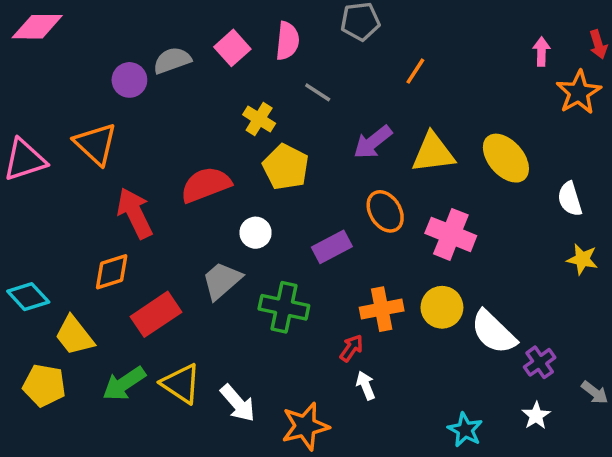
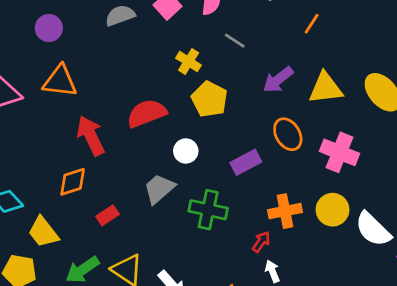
purple circle: (129, 80) -> (49, 28), moved
orange triangle: (96, 144) -> (60, 81), turned -36
red rectangle: (156, 314) -> (108, 215), size x0.6

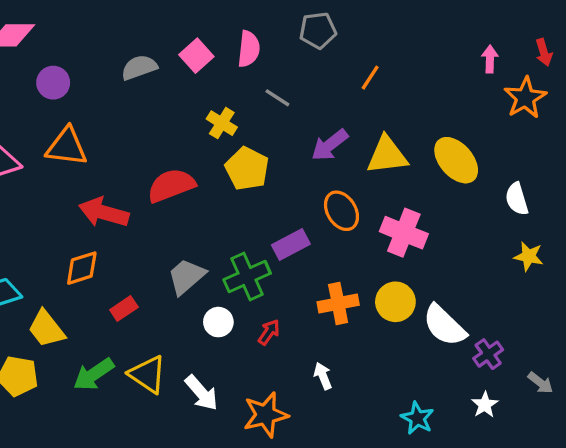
red arrow: (91, 136) -> (104, 212), turned -48
white circle: (186, 151) -> (218, 322), moved
green cross: (208, 210) -> (247, 277), moved, turned -36
red arrow: (261, 242) -> (269, 332), moved

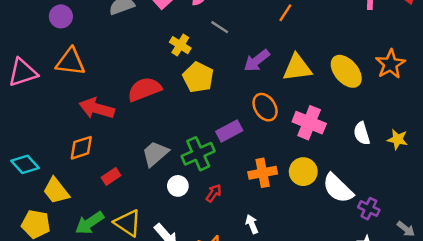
orange star: (525, 98) -> (390, 64), moved
white semicircle: (517, 199) -> (362, 133), moved
purple cross: (488, 354) -> (369, 209), turned -30

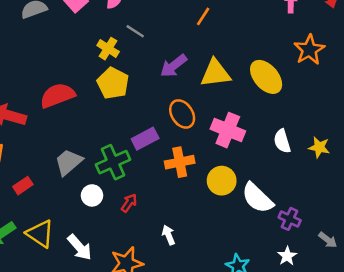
yellow cross: (180, 45) -> (108, 49), moved
orange star: (390, 64) -> (309, 50), moved
orange cross: (263, 173) -> (180, 162), moved

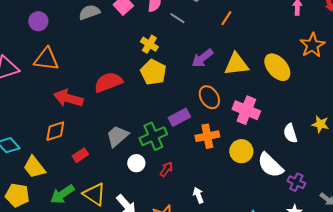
gray line: (135, 31) -> (177, 18), moved
white semicircle: (282, 141) -> (290, 133), moved

